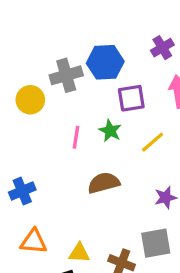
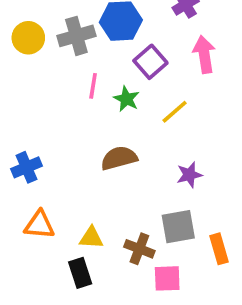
purple square: (131, 98) -> (150, 62), turned -32
yellow circle: (30, 100) -> (28, 38), moved
pink line: (76, 137) -> (93, 86), moved

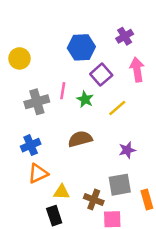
gray cross: (76, 36) -> (37, 102), moved
blue cross: (26, 167) -> (31, 145), moved
orange triangle: (39, 225) -> (38, 174), moved, turned -30

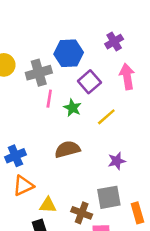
gray cross: (37, 102) -> (39, 73), moved

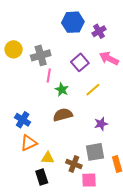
blue hexagon: (69, 53) -> (73, 22), moved
pink arrow: (127, 77) -> (109, 58), turned -54
green star: (73, 108) -> (62, 90), moved
blue cross: (15, 156) -> (23, 120), turned -35

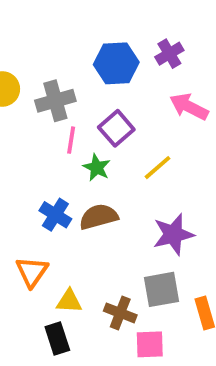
blue hexagon: (73, 22) -> (116, 63), moved
purple square: (80, 62) -> (116, 128), moved
blue cross: (23, 120) -> (55, 215), moved
purple star: (101, 124) -> (173, 234), size x1.5
orange triangle: (29, 143) -> (32, 272), turned -30

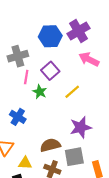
purple cross: (169, 54) -> (79, 31), size x1.5
brown semicircle: (99, 217) -> (50, 145), moved

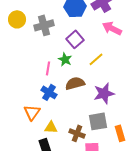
pink line: (26, 77) -> (48, 68), moved
blue cross: (18, 117) -> (49, 92), moved
brown semicircle: (50, 145) -> (75, 83), moved

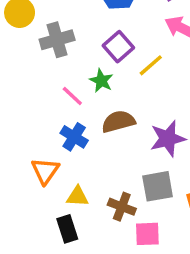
gray cross: (44, 25) -> (57, 40), moved
yellow line: (96, 59) -> (151, 65), moved
pink line: (48, 68) -> (72, 96), turned -56

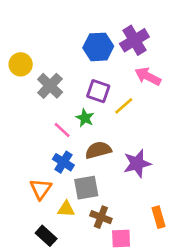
gray cross: (57, 40) -> (50, 86), turned -30
purple square: (118, 47) -> (98, 91), turned -30
gray square: (158, 186) -> (86, 188), moved
black rectangle: (67, 229) -> (46, 236), moved, turned -30

